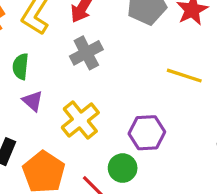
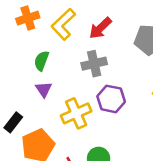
purple hexagon: (147, 133) -> (111, 99), moved

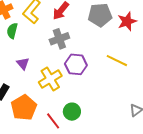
green semicircle: (41, 61) -> (12, 31), moved

